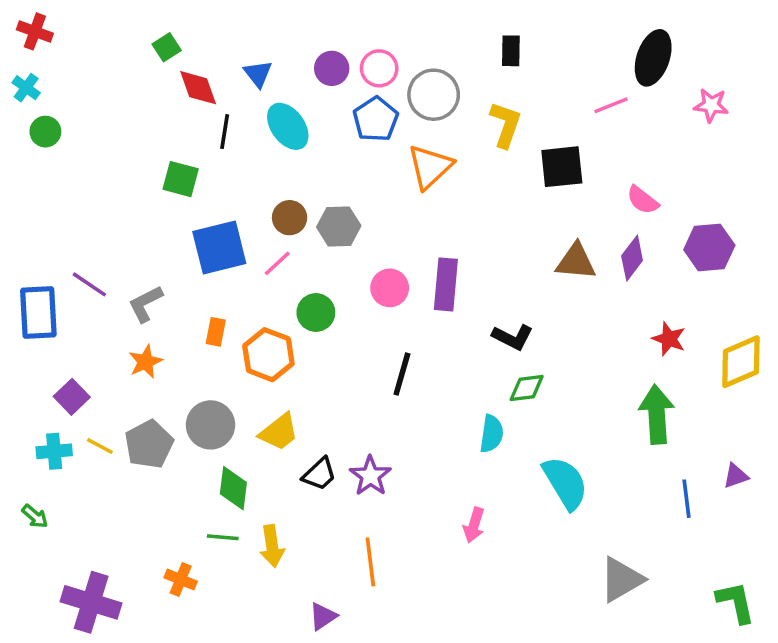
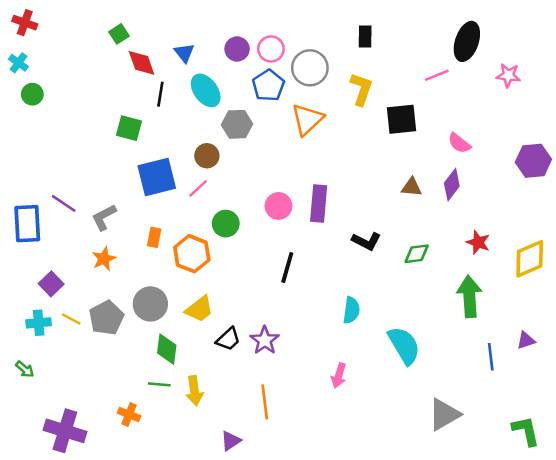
gray hexagon: (339, 226) -> (237, 124), moved
purple hexagon: (709, 248) -> (533, 161), moved
brown triangle: (576, 262) -> (412, 187), size x0.7
green diamond: (527, 388) -> (417, 254), moved

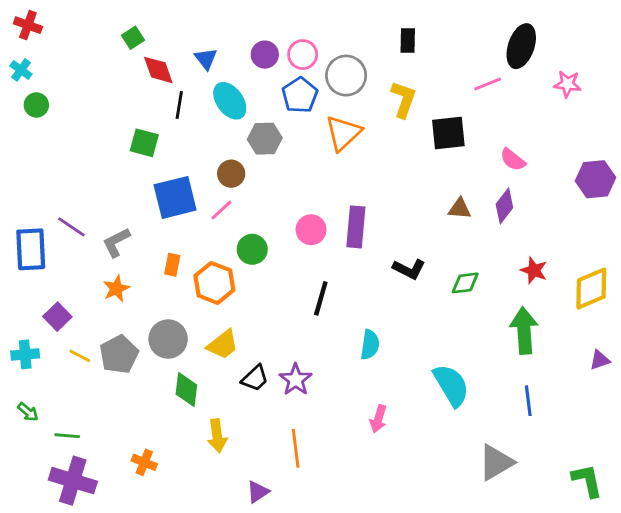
cyan semicircle: (351, 310) -> (370, 345), moved
cyan cross: (39, 323) -> (25, 354), moved
purple triangle: (526, 340) -> (600, 360), moved
blue line: (491, 357) -> (528, 401), moved
green line: (159, 384) -> (67, 436), moved

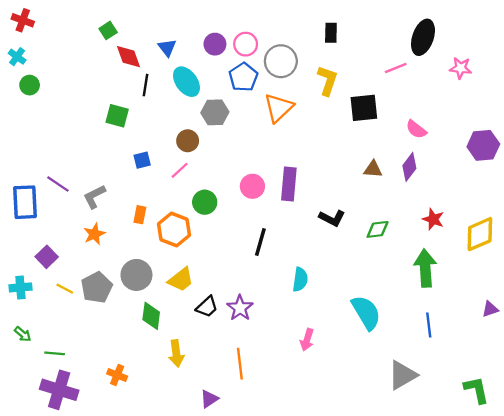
blue square: (175, 197) -> (142, 160), size x0.5
purple triangle: (600, 360) -> (490, 309), moved

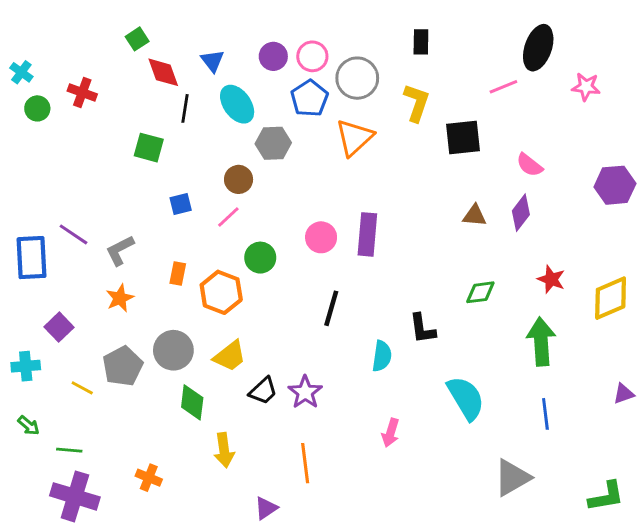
red cross: (23, 20) -> (82, 93), moved
black L-shape: (332, 218) -> (422, 329), moved, turned 55
yellow line: (65, 289) -> (82, 388), moved
green L-shape: (476, 390) -> (606, 496), turned 92

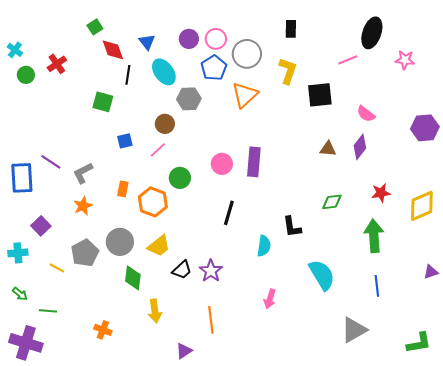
red cross: (82, 93) -> (57, 64), turned 36
red star: (551, 279) -> (381, 193), turned -30
purple cross: (75, 496) -> (26, 343), moved

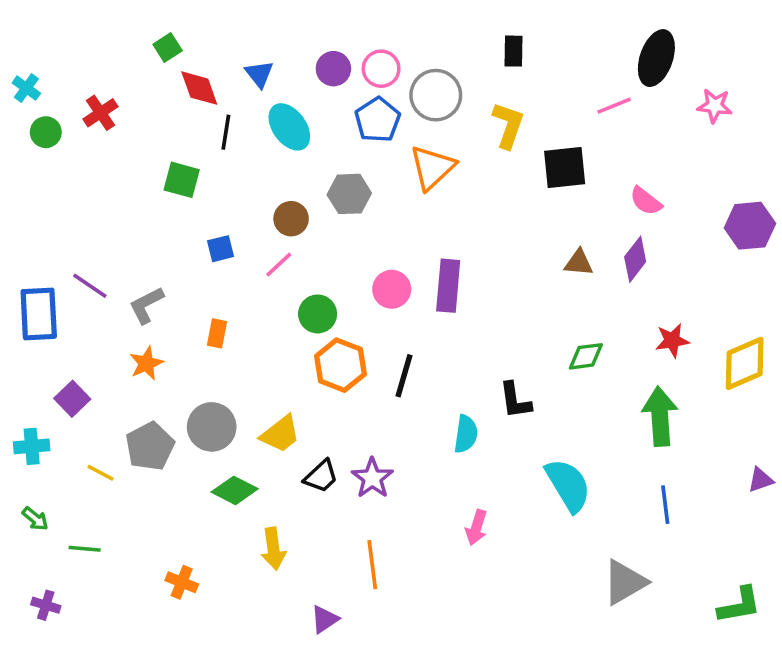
gray hexagon: (189, 99) -> (349, 194), moved
orange hexagon: (153, 202) -> (340, 365), moved
green diamond: (133, 278) -> (235, 490), turned -70
purple cross: (26, 343) -> (46, 605), size x0.5

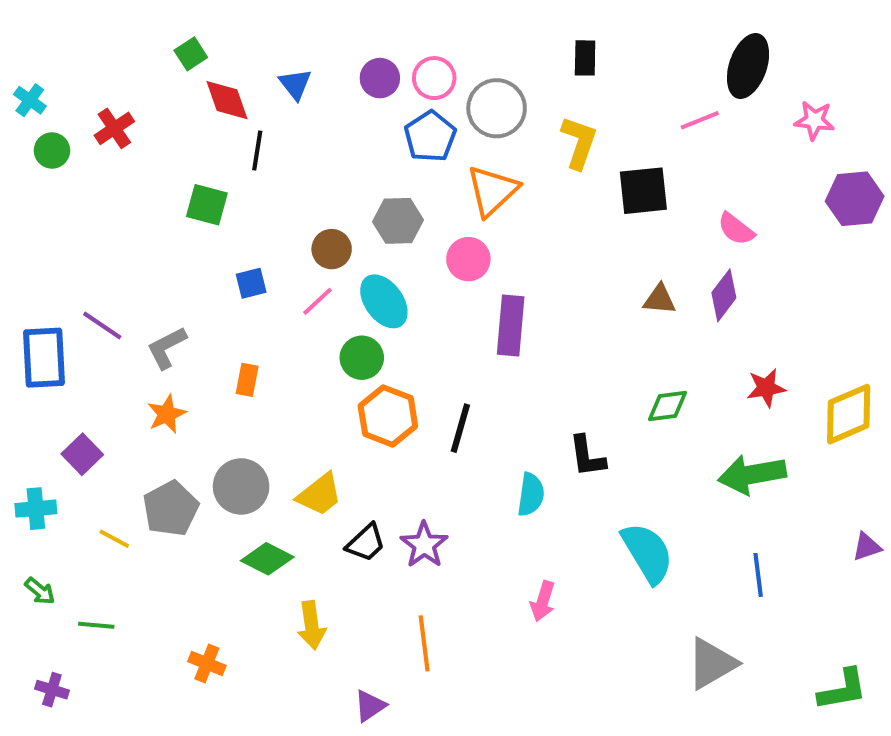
cyan ellipse: (289, 127) -> (384, 301), moved
purple hexagon: (750, 226) -> (855, 199), moved
pink circle: (392, 289) -> (468, 259), moved
green arrow: (660, 416) -> (752, 474), turned -96

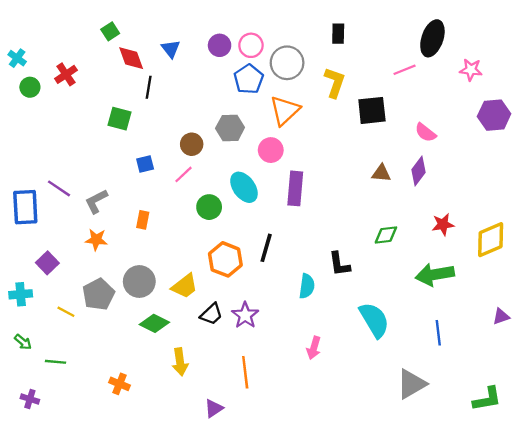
cyan ellipse: (384, 301) -> (244, 187), moved
orange star: (167, 414) -> (96, 240), turned 30
orange hexagon: (388, 416) -> (225, 259), moved

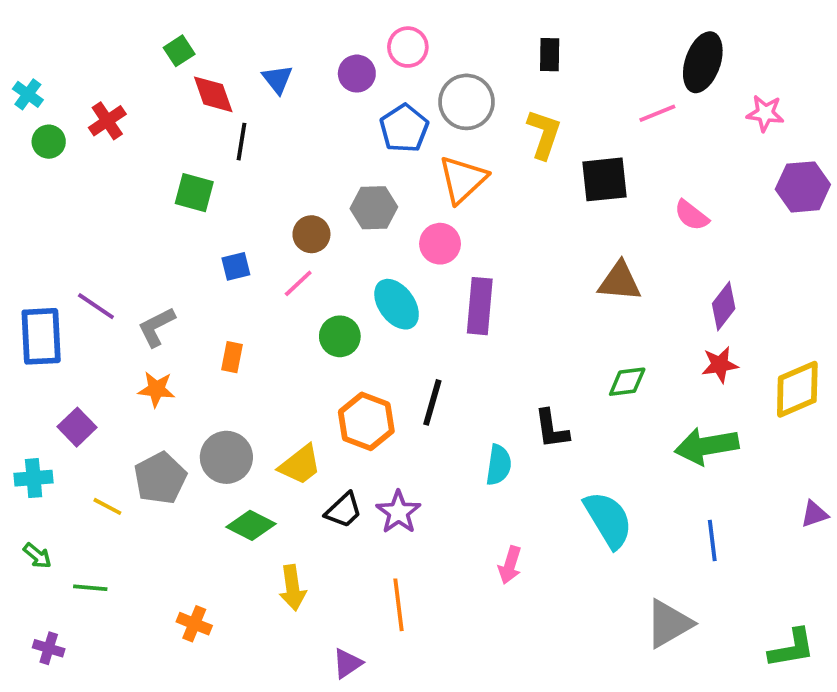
pink circle: (251, 45) -> (408, 47), moved
purple diamond: (418, 171) -> (724, 306), moved
brown triangle: (381, 173) -> (620, 281), size x1.4

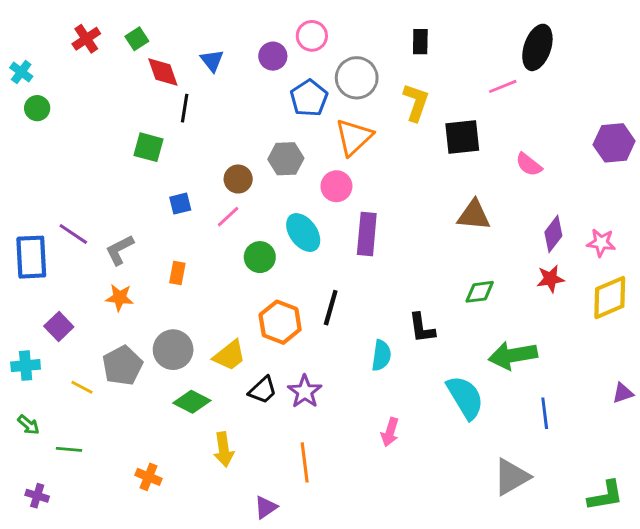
pink star: (765, 113) -> (601, 243), moved
red cross: (107, 121) -> (86, 39), moved
green arrow: (707, 446) -> (513, 355), moved

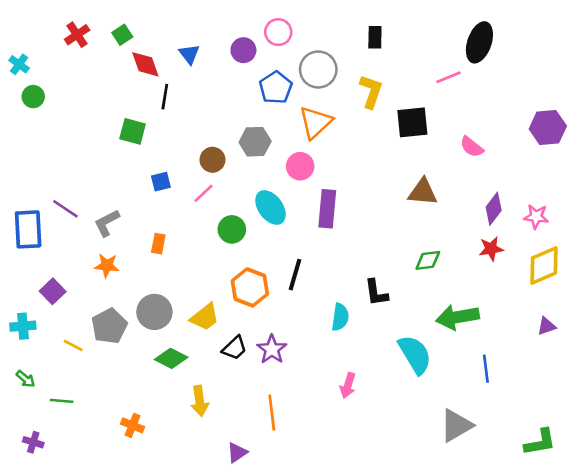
purple triangle: (623, 393) -> (546, 326), moved

